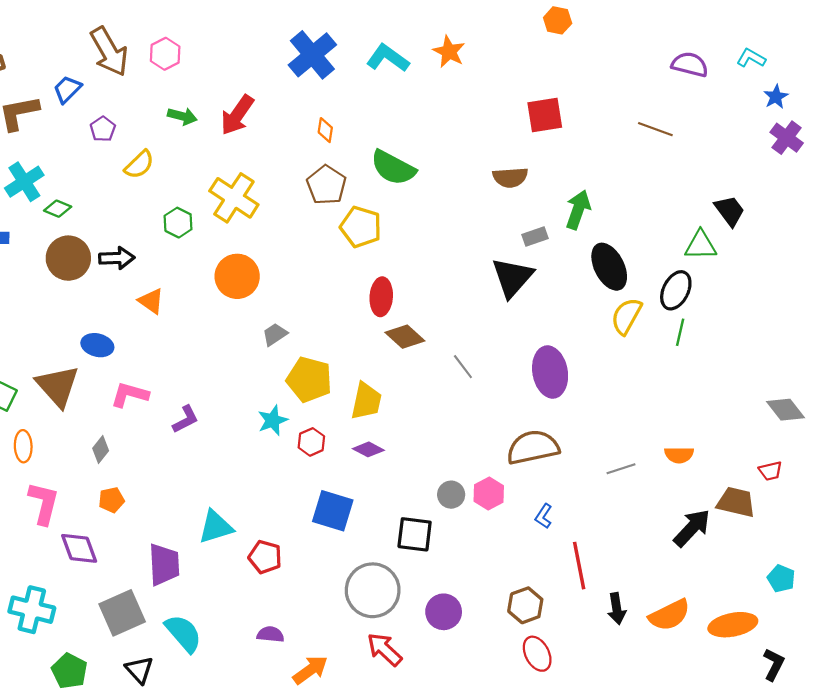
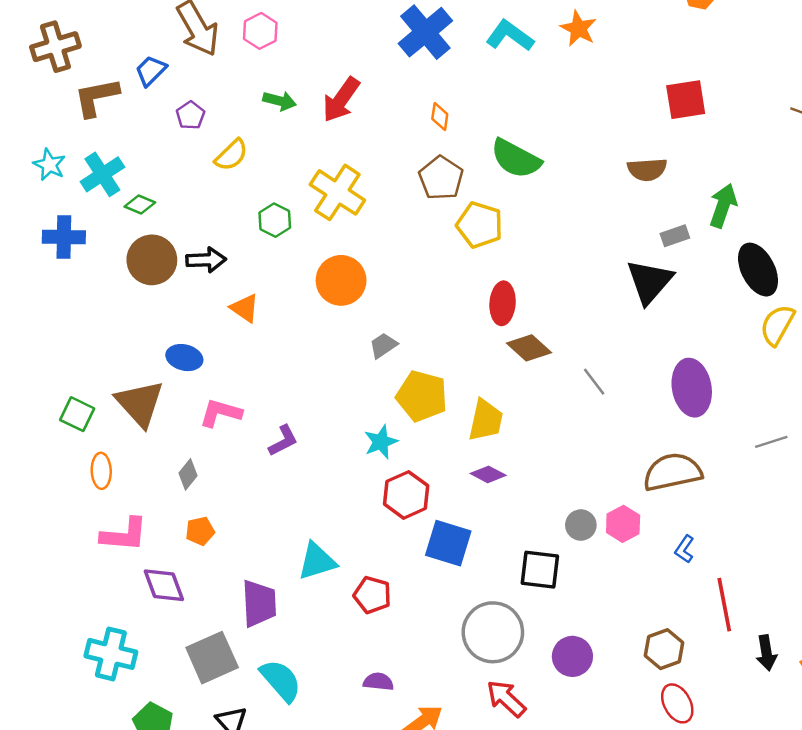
red hexagon: (311, 442) -> (406, 495), moved, size x1.5
gray line: (621, 469) -> (771, 442), moved
pink L-shape: (44, 503) -> (124, 535), turned 81

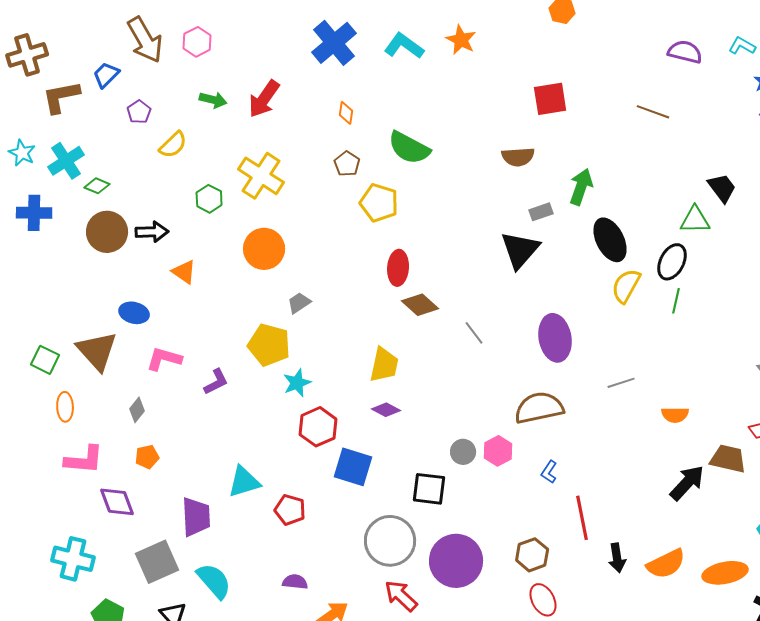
brown pentagon: (441, 178) -> (347, 164), size x0.7
yellow pentagon: (422, 396) -> (269, 345), moved
purple circle: (572, 656) -> (456, 561), size x1.6

